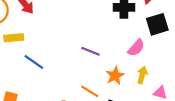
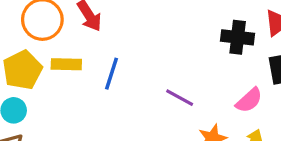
blue line: (34, 62) -> (112, 74), moved, turned 66

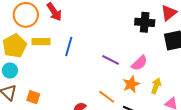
pink semicircle: (249, 100) -> (139, 63), moved

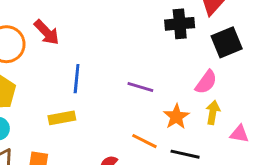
yellow rectangle: (41, 42) -> (62, 118), moved
pink semicircle: (139, 63) -> (206, 82), moved

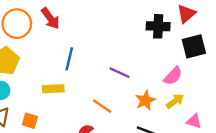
yellow arrow: (213, 112) -> (175, 101), turned 36
orange line: (144, 141) -> (102, 106), moved

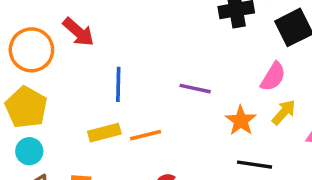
orange line: (102, 106) -> (146, 135), moved, turned -36

